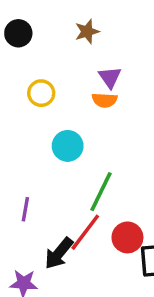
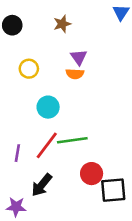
green line: (101, 192) -> (72, 140), turned 56
red line: (85, 232) -> (47, 145), moved

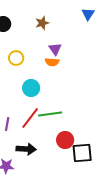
black arrow: (42, 185) -> (26, 149), turned -126

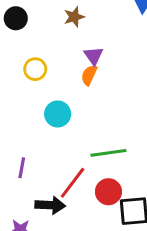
orange semicircle: (52, 62) -> (89, 75), turned 112
green line: (50, 114) -> (108, 153), moved
red line: (30, 118) -> (73, 183), moved

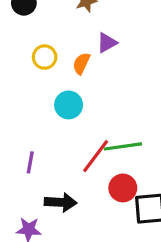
purple triangle: (94, 56) -> (107, 43), turned 36
orange semicircle: (89, 75) -> (81, 63), moved
red line: (73, 183) -> (96, 156), moved

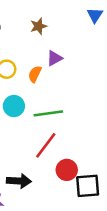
cyan circle: (69, 105) -> (14, 106), moved
green line: (123, 146) -> (48, 113), moved

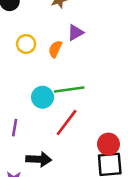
cyan circle: (14, 106) -> (43, 97), moved
red circle: (67, 170) -> (108, 144), moved

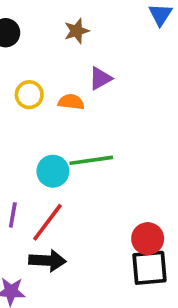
orange semicircle: (55, 49) -> (71, 102), turned 72
red line: (67, 123) -> (47, 222), moved

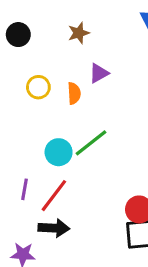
orange semicircle: (71, 102) -> (74, 93), turned 80
green line: (91, 160) -> (91, 143), turned -30

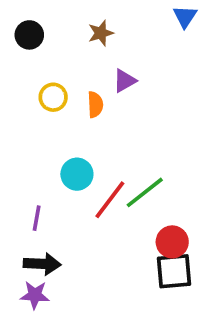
green line: (91, 143) -> (145, 192), moved
red line: (54, 196) -> (110, 200), moved
black arrow: (54, 228) -> (42, 264), moved

